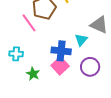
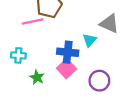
pink line: (29, 23) -> (33, 22), turned -66
purple circle: (90, 67) -> (99, 81), moved

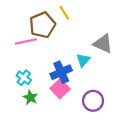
blue cross: (68, 52) -> (61, 72), turned -30
cyan cross: (18, 55) -> (24, 78), moved, turned 32

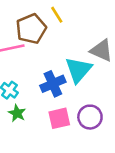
cyan triangle: (83, 60) -> (78, 70), size x1.6
pink square: (60, 89) -> (59, 118), moved, turned 30

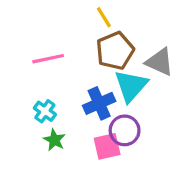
brown pentagon: (31, 29) -> (115, 51), moved
purple circle: (90, 117) -> (125, 130), moved

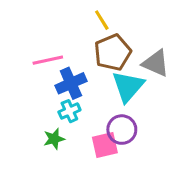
blue cross: (99, 103) -> (71, 83), moved
cyan cross: (45, 111) -> (69, 111), moved, turned 30
green star: (54, 140) -> (54, 139), turned 30

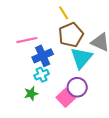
pink square: (105, 145) -> (66, 98), turned -30

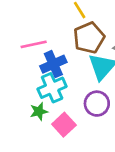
cyan cross: (42, 75) -> (52, 88), size x1.5
pink square: (66, 98) -> (64, 125), moved

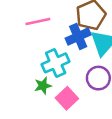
blue cross: (53, 64) -> (78, 37), moved

